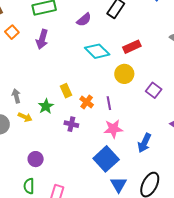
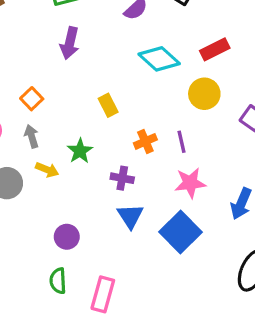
orange square: (12, 32) -> (32, 99), moved
yellow rectangle: (66, 91) -> (108, 105), moved
orange cross: (87, 102) -> (145, 141), turned 32
blue triangle: (119, 185) -> (130, 216), moved

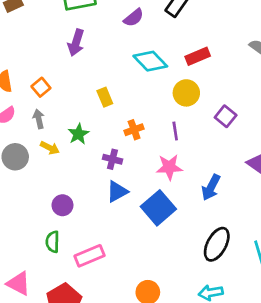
purple line: (181, 142) -> (175, 131), moved
blue triangle: (130, 216) -> (117, 192), turned 30
pink rectangle: (103, 294) -> (89, 256), turned 48

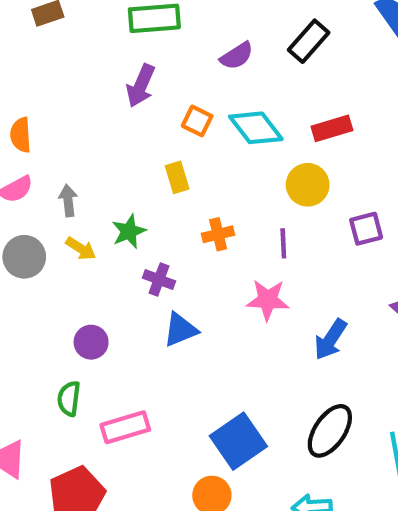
orange square: (41, 87) -> (197, 121), moved, turned -30
purple square: (226, 116) -> (366, 229), turned 30
purple cross: (112, 159) -> (159, 280), moved
blue square: (158, 208) -> (238, 441), moved

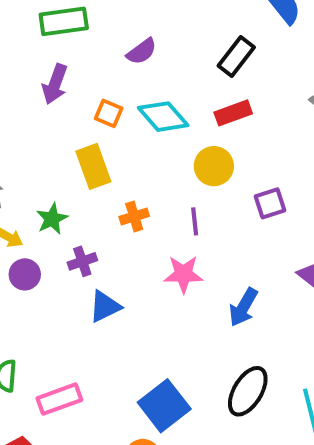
black rectangle: (309, 41) -> (236, 57), moved
yellow rectangle: (177, 177) -> (93, 166), size x1.5
purple cross: (159, 280) -> (82, 261), turned -36
purple circle: (91, 342) -> (25, 274), moved

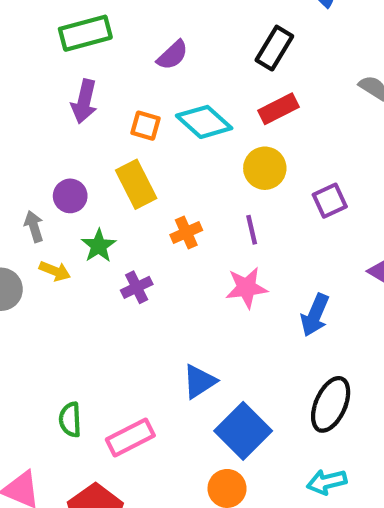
purple circle: (25, 274) -> (70, 196), moved
blue triangle: (105, 306) -> (199, 381), moved

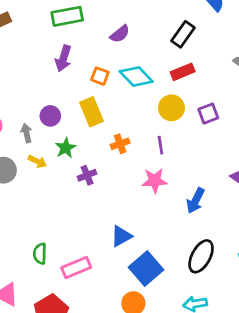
purple square: (330, 201) -> (208, 114), moved

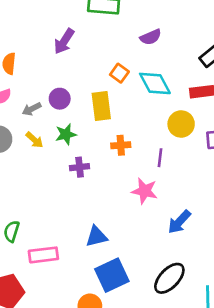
purple arrow: (63, 58) -> (64, 41), moved
gray arrow: (27, 133) -> (32, 109), turned -120

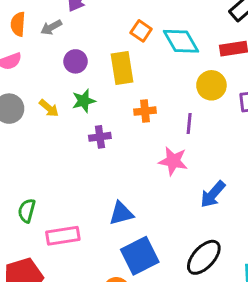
gray arrow: (32, 109) -> (51, 27), moved

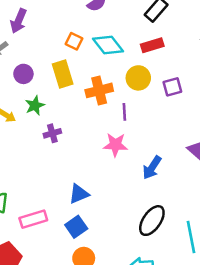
orange cross: (145, 111) -> (99, 90), moved, size x1.5
blue square: (140, 256) -> (76, 227), moved, size x0.7

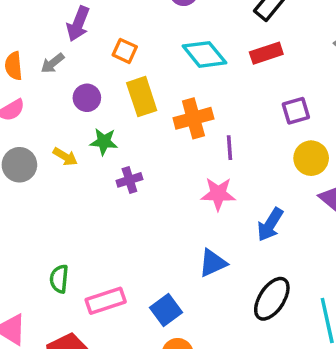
orange square: (74, 41) -> (125, 51), moved
yellow circle: (138, 78) -> (311, 158), moved
green star: (35, 106) -> (104, 142), turned 30
blue triangle: (79, 194) -> (213, 263), moved

